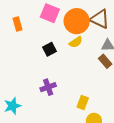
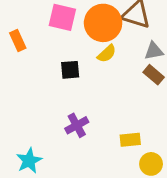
black square: (50, 49) -> (70, 70), turned 32
yellow rectangle: (83, 102) -> (130, 140), turned 72

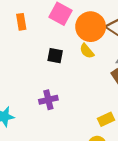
yellow semicircle: (107, 54) -> (87, 51), turned 77
yellow rectangle: (130, 140) -> (106, 119), moved, turned -35

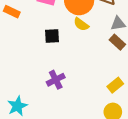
orange rectangle: (21, 22) -> (12, 12), turned -42

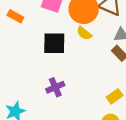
black square: (52, 36) -> (54, 43), size x1.5

